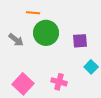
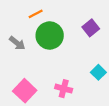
orange line: (33, 13) -> (36, 14), turned -32
purple square: (80, 41) -> (91, 28), moved, turned -35

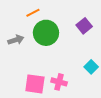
gray arrow: (17, 43) -> (16, 40), turned -56
pink square: (25, 91) -> (35, 84), moved, turned -35

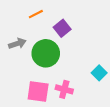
purple square: (84, 26) -> (62, 28), moved
green circle: (46, 33) -> (46, 53), moved

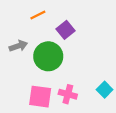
cyan square: (99, 73) -> (105, 90), moved

